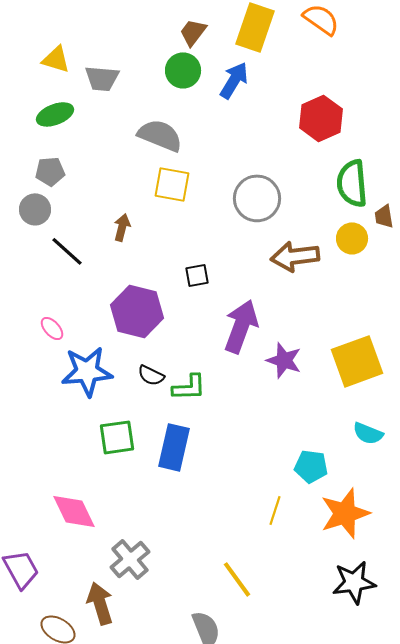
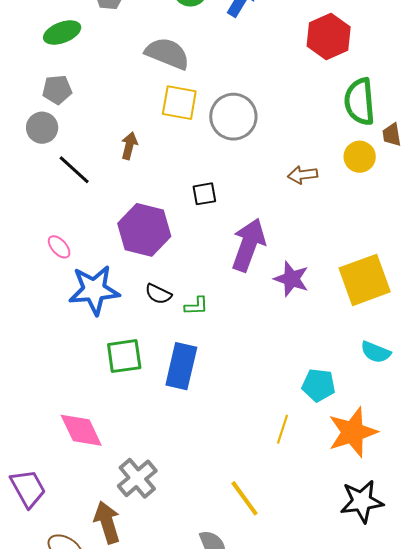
gray circle: (257, 198) -> (233, 117), moved
brown arrow: (295, 256) -> (303, 175), size x0.6
green L-shape: (189, 387) -> (196, 306), size x0.7

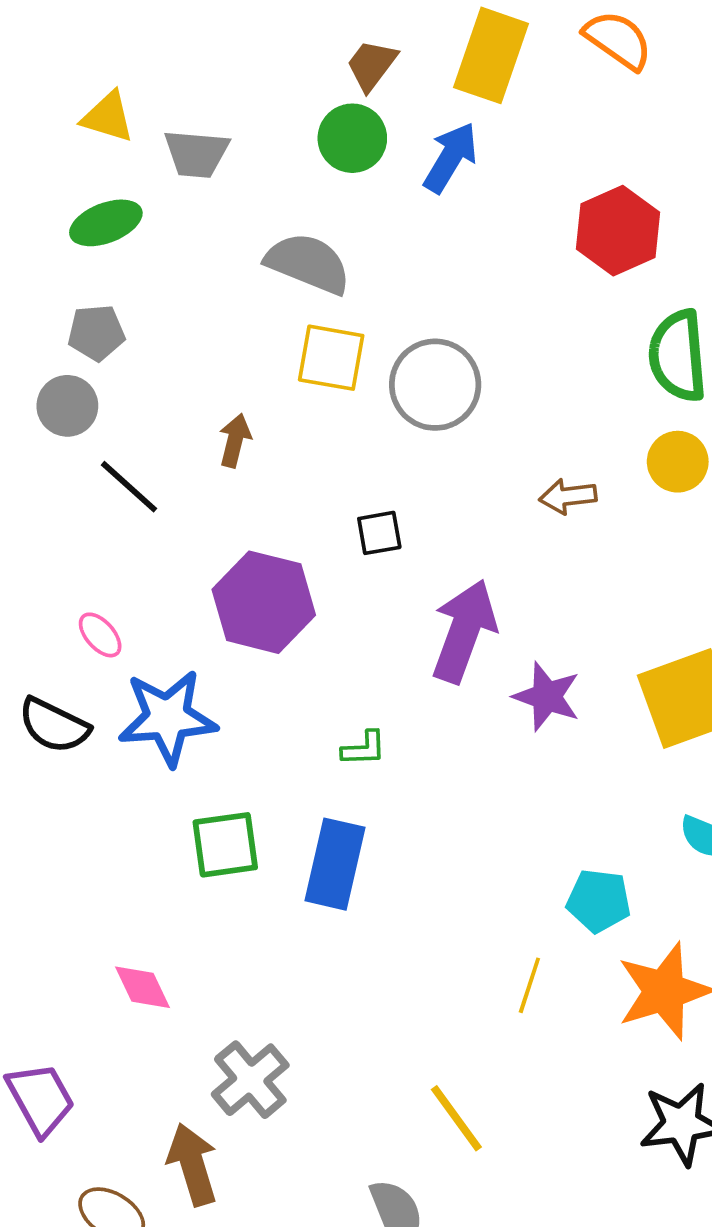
black semicircle: (158, 294) -> (54, 725), moved, size x1.4
pink diamond: (81, 430) -> (142, 987), size x0.7

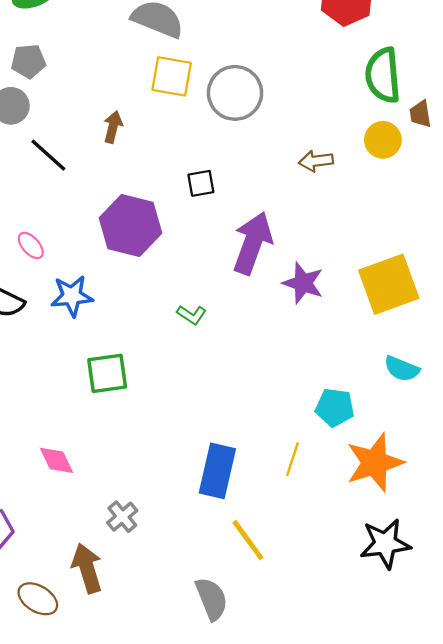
blue star: (167, 718) -> (72, 296), size x0.7
green L-shape: (364, 749) -> (192, 315), turned 36
blue rectangle: (335, 864) -> (217, 471), moved
gray cross: (250, 1080) -> (122, 517), size x0.7

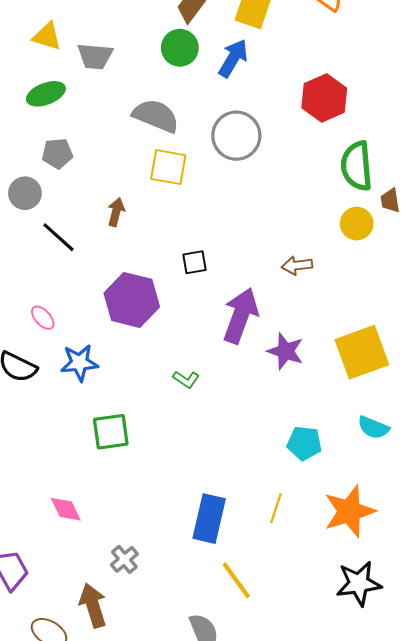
gray pentagon: (28, 61) -> (57, 153), moved
gray circle: (235, 93) -> (236, 136), moved
brown arrow: (316, 161) -> (297, 265), moved
cyan pentagon: (335, 407) -> (304, 443), moved

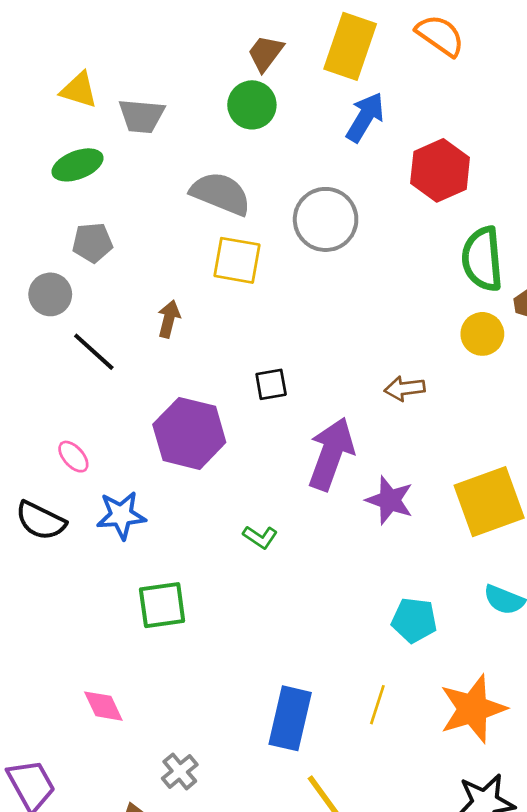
blue arrow: (233, 58) -> (365, 117), moved

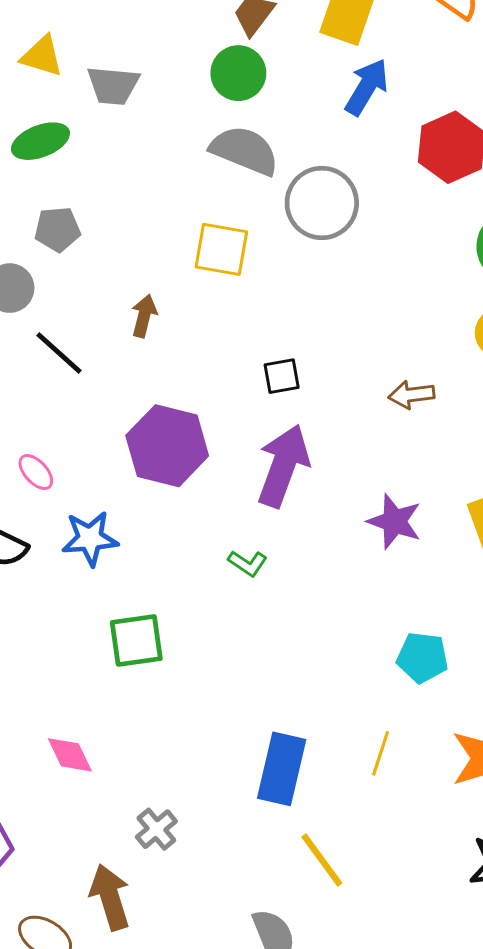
gray semicircle: (221, 194) -> (245, 150), moved
black square: (271, 384) -> (282, 376), moved
purple arrow: (331, 454) -> (283, 466), moved

